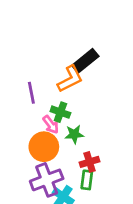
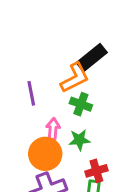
green cross: (60, 112) -> (81, 104), moved
pink arrow: (51, 125) -> (53, 129), turned -138

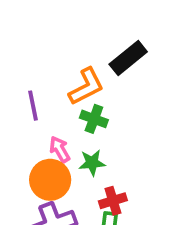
black rectangle: (92, 58) -> (128, 58), moved
pink arrow: (53, 129) -> (60, 149), turned -35

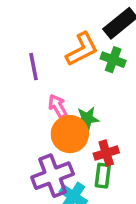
green cross: (94, 119) -> (113, 60), moved
orange circle: (50, 180) -> (70, 134), moved

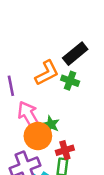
pink arrow: (58, 106) -> (29, 115), size x1.6
green star: (87, 118) -> (51, 124), turned 30

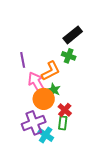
orange L-shape: (47, 73) -> (51, 71), moved
red cross: (65, 150) -> (65, 110), turned -32

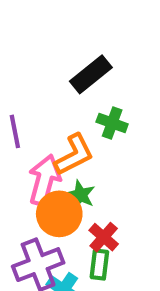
black rectangle: (73, 35) -> (91, 74), moved
pink arrow: (37, 83) -> (44, 180), turned 45

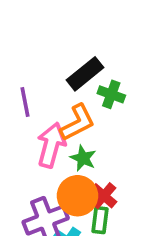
black rectangle: (91, 74) -> (85, 74), moved
orange circle: (59, 214) -> (77, 196), moved

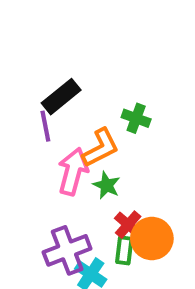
black rectangle: (85, 74) -> (61, 97), moved
orange circle: (77, 196) -> (152, 239), moved

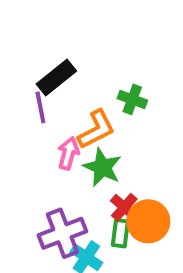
pink arrow: (73, 171) -> (68, 153), size x0.7
green star: (106, 185) -> (102, 167), size x1.4

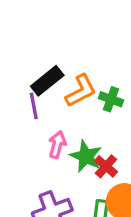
orange L-shape: (96, 129) -> (81, 91), moved
red cross: (124, 207) -> (106, 166), moved

